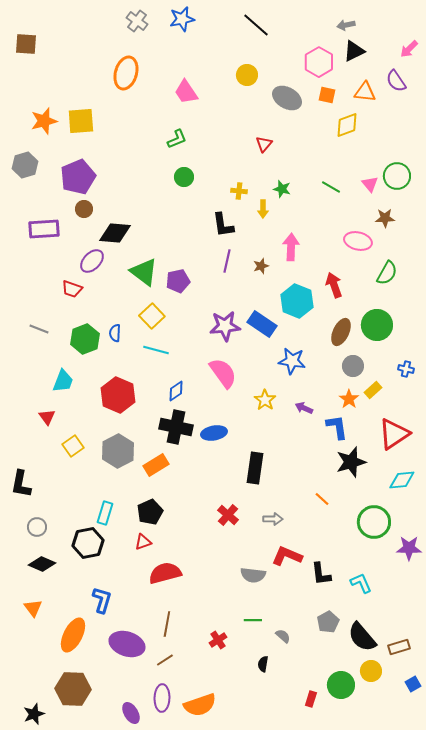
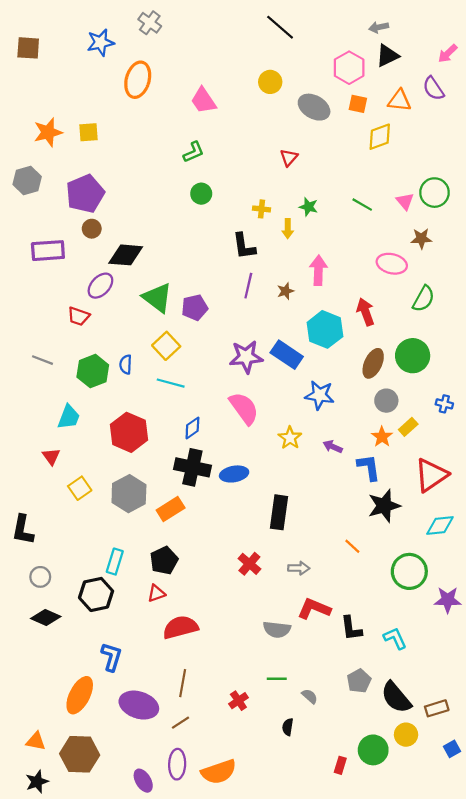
blue star: (182, 19) -> (100, 42), moved
yellow square: (81, 121) -> (88, 132), size x0.7
orange triangle: (33, 608) -> (36, 741), moved, turned -42

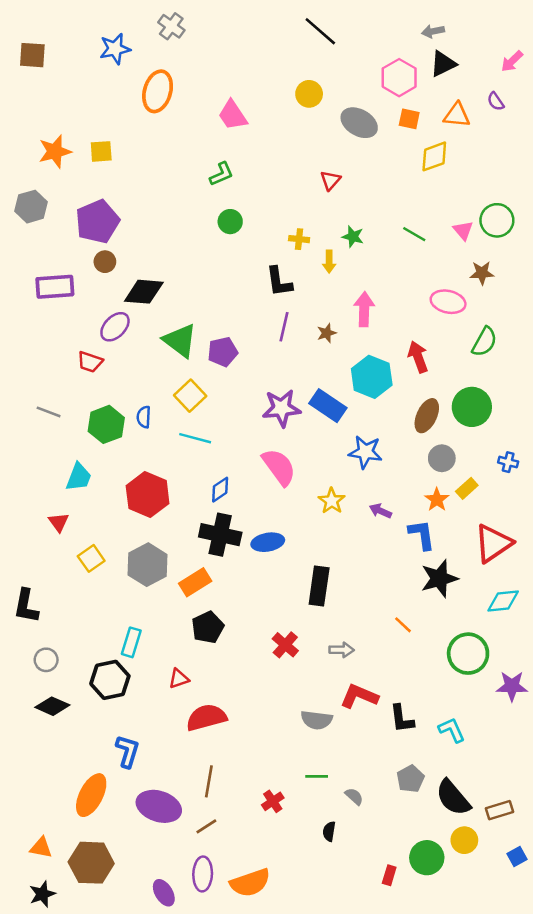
purple semicircle: (433, 88) -> (496, 101), size x0.7
black pentagon: (164, 560) -> (208, 627), moved

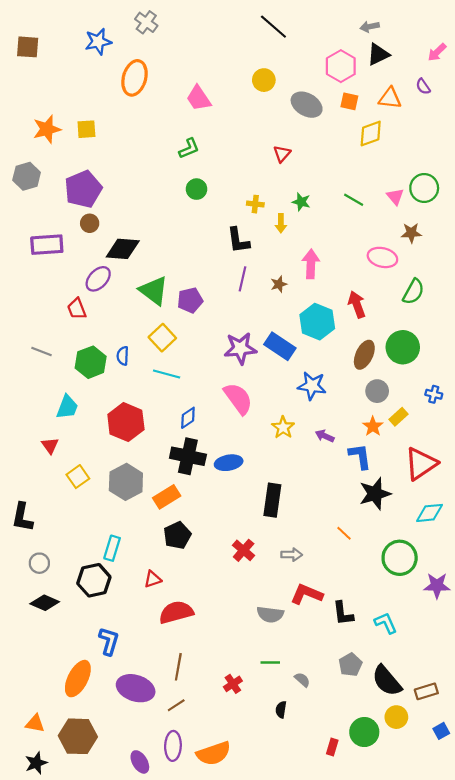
red trapezoid: (90, 362) -> (77, 309), turned 50

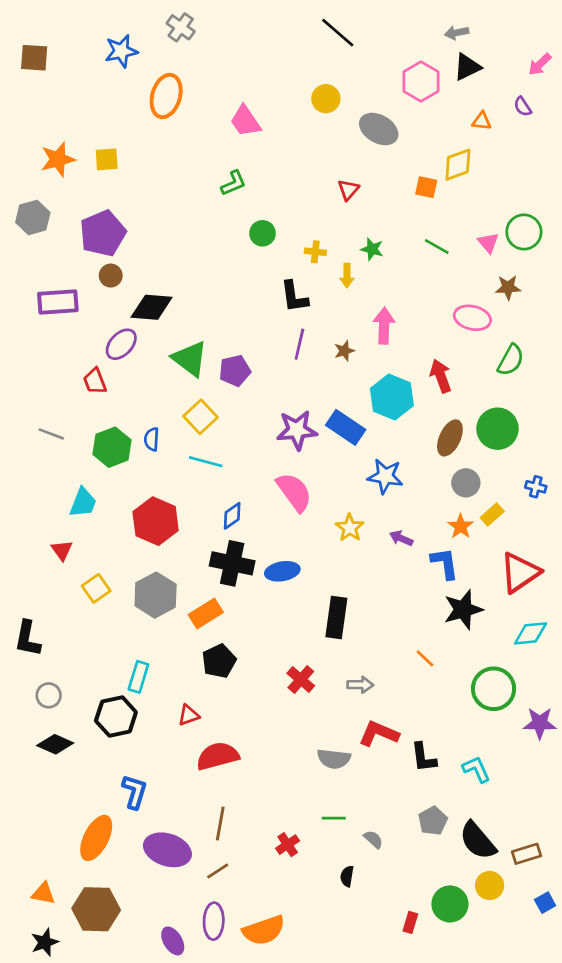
orange triangle: (390, 98) -> (482, 121), size x0.7
orange square: (349, 101) -> (426, 187), moved
green circle: (196, 189) -> (263, 233), moved

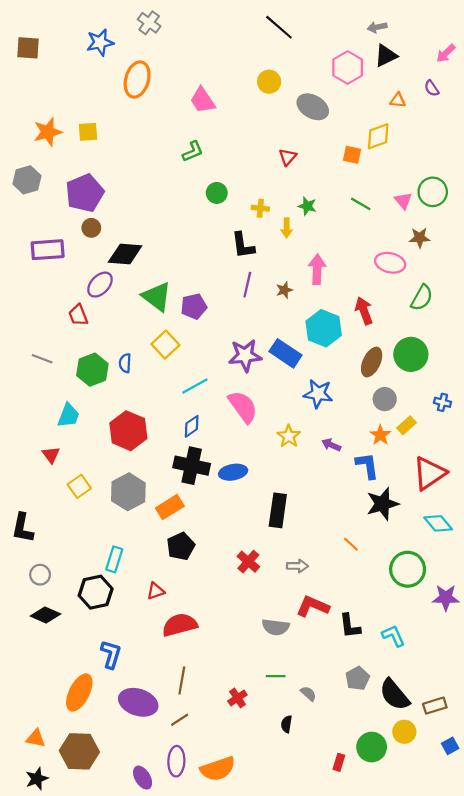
cyan line: (206, 462) -> (195, 386), moved, turned -44
cyan diamond: (531, 633) -> (438, 523), turned 56

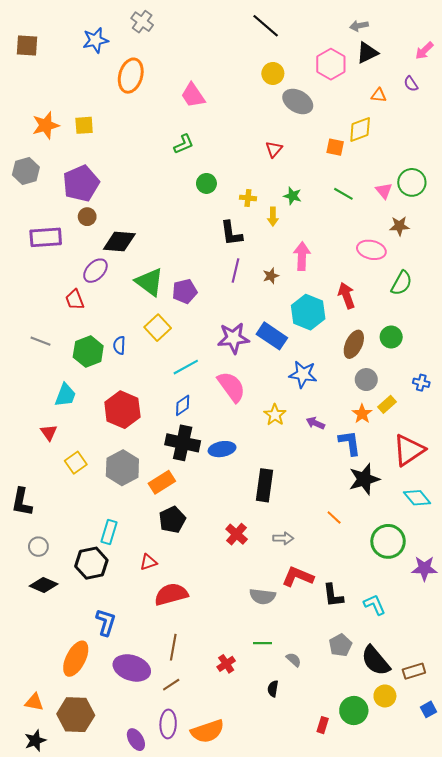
yellow circle: (269, 82) -> (273, 73), moved
green circle: (411, 354) -> (391, 337), size x0.7

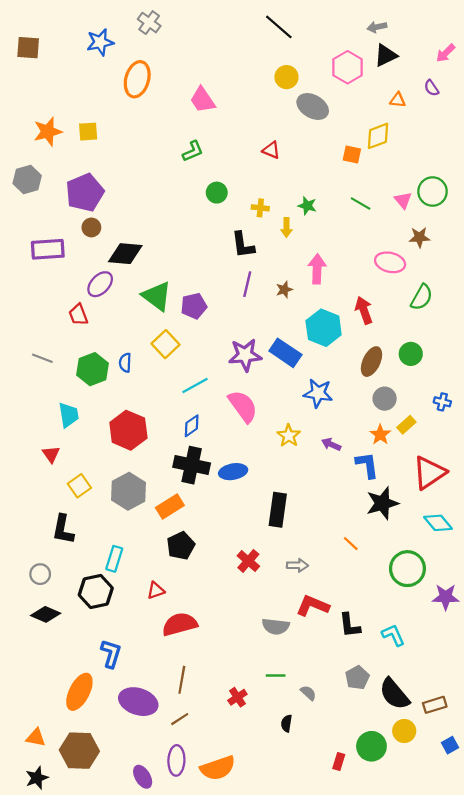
red triangle: (274, 149) -> (271, 150), moved, turned -48
cyan trapezoid: (65, 395) -> (69, 415), turned -30
black L-shape: (22, 502) -> (63, 529), moved

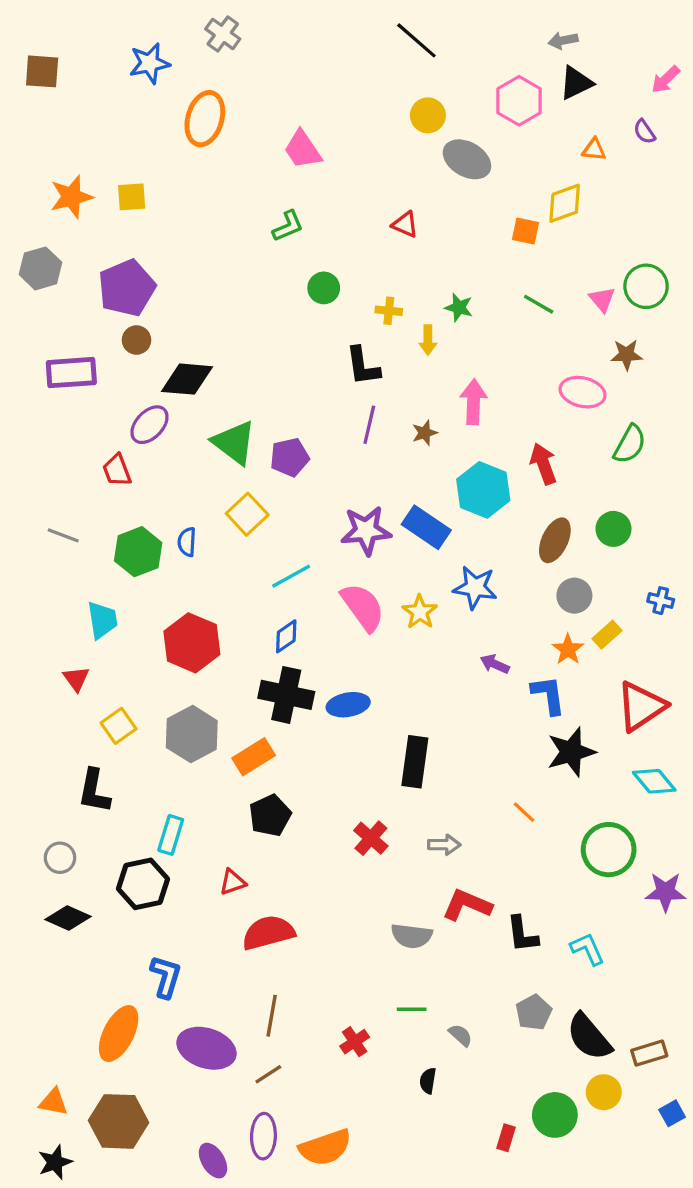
yellow star: (289, 436) -> (420, 612), moved

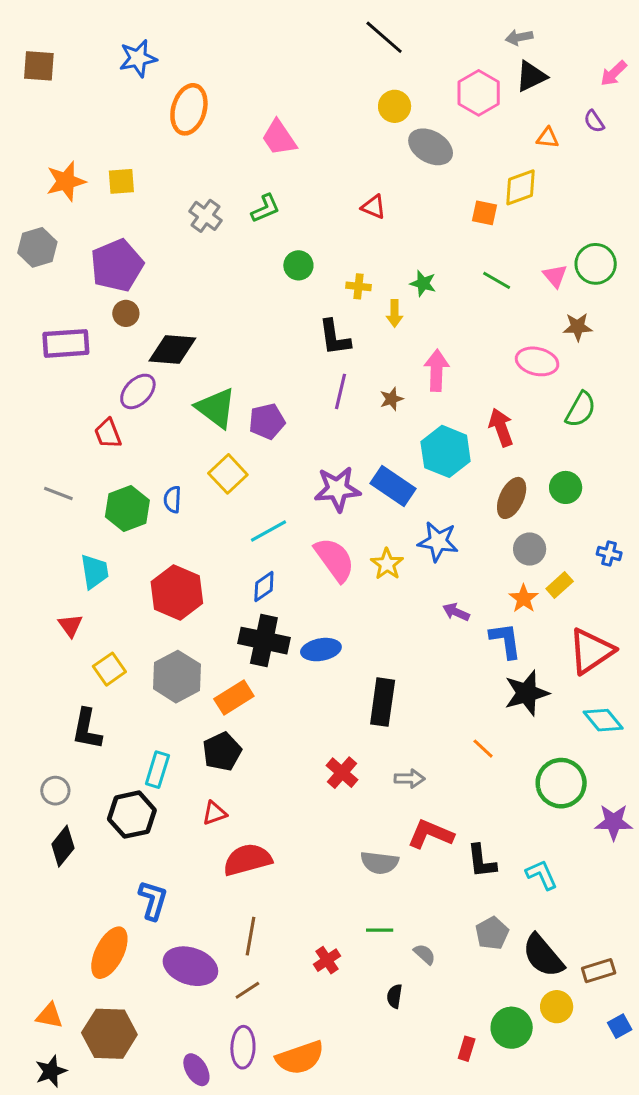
gray cross: (223, 34) -> (205, 216), moved
black pentagon: (270, 815) -> (222, 752), moved
black diamond: (68, 918) -> (63, 846), turned -75

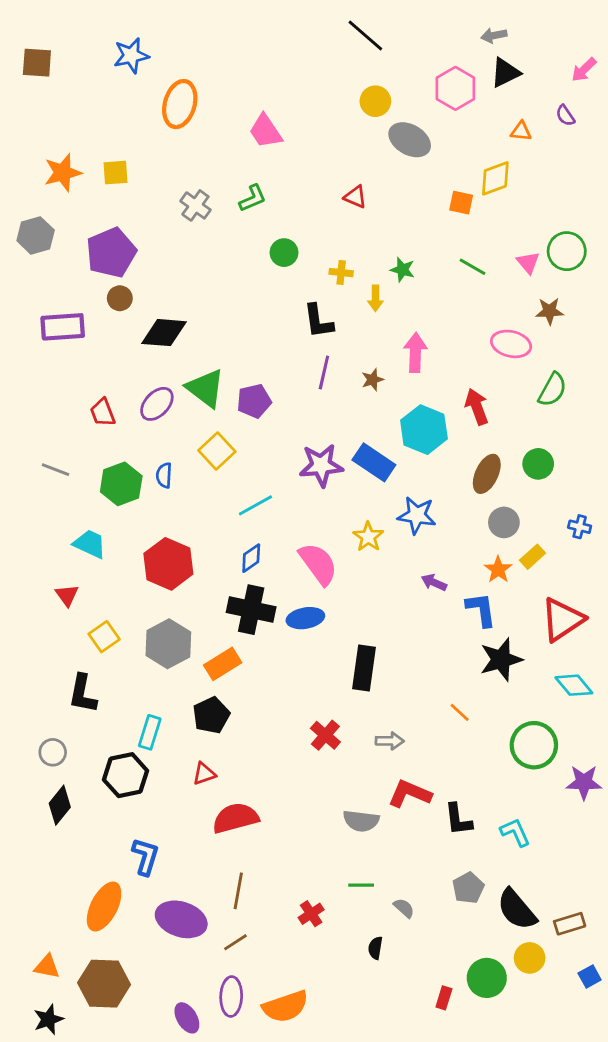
purple ellipse: (138, 391) -> (157, 404), moved
pink semicircle: (334, 560) -> (318, 564), moved
cyan trapezoid: (94, 572) -> (90, 544), turned -56

